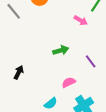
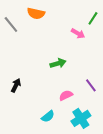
purple line: (91, 61) -> (91, 85), moved

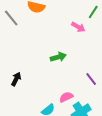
pink semicircle: (66, 95) -> (66, 97), moved

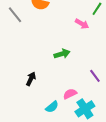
black arrow: (16, 79) -> (31, 79), moved

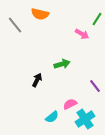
black arrow: (31, 79) -> (37, 80), moved

